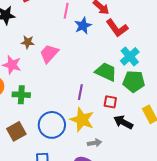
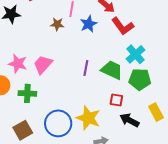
brown star: (28, 42) -> (57, 24), moved
pink trapezoid: (49, 54) -> (43, 64), moved
purple line: (80, 92) -> (86, 68), moved

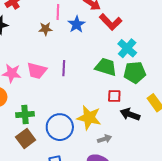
pink trapezoid: (43, 64) -> (37, 71), turned -110
purple line: (86, 68) -> (64, 68), moved
green cross: (27, 93) -> (25, 114), moved

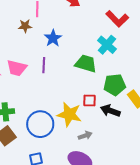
red L-shape: (111, 22) -> (117, 19), moved
blue star: (77, 24) -> (53, 38), moved
green pentagon: (135, 72) -> (115, 85), moved
red square: (114, 96) -> (89, 101), moved

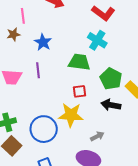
green pentagon: (115, 85) -> (111, 79), turned -30
red square: (89, 101) -> (79, 91), moved
gray arrow: (85, 136) -> (97, 136), moved

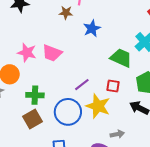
purple line: (38, 70) -> (82, 85), moved, turned 42

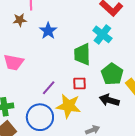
green trapezoid: (121, 58) -> (82, 54), turned -105

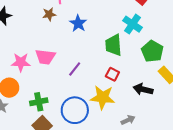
green pentagon: (112, 74) -> (152, 51), moved
red square: (80, 83) -> (112, 74), turned 32
purple line: (49, 88) -> (75, 69), moved

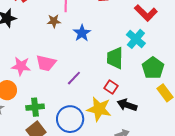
black arrow: (143, 89) -> (127, 105), moved

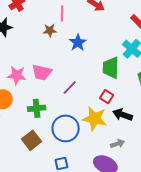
green cross: (35, 107) -> (37, 108), moved

